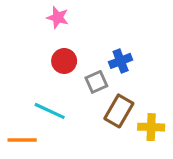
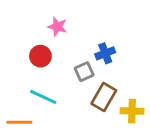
pink star: (58, 17) -> (57, 27), moved
red circle: (64, 61) -> (40, 56), moved

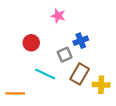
pink star: (57, 27) -> (58, 16), moved
cyan line: (43, 97) -> (45, 74), moved

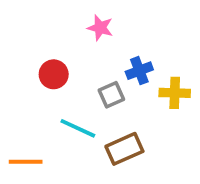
brown rectangle: (80, 74) -> (124, 149), moved, turned 36
yellow cross: (101, 85) -> (175, 93), moved

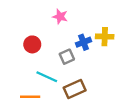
yellow cross: (175, 93) -> (105, 37), moved
orange line: (26, 162) -> (30, 97), moved

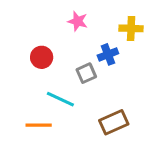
yellow cross: (105, 37) -> (131, 28), moved
brown rectangle: (75, 89) -> (114, 122), moved

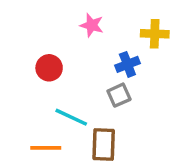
gray square: (86, 73) -> (119, 95), moved
brown rectangle: (114, 122) -> (104, 144), moved, turned -64

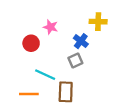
pink star: (92, 25) -> (51, 27), moved
blue cross: (127, 64) -> (81, 41), turned -32

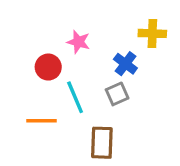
cyan line: (45, 75) -> (75, 97), moved, turned 42
orange line: (29, 94) -> (41, 121), moved

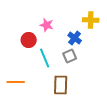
orange line: (41, 121) -> (16, 82), moved

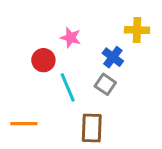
gray square: (70, 56) -> (105, 84), turned -32

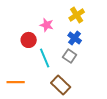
yellow cross: (137, 30) -> (77, 15), moved, turned -35
brown rectangle: (92, 128) -> (61, 85), turned -48

